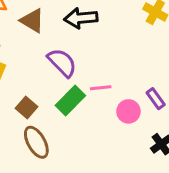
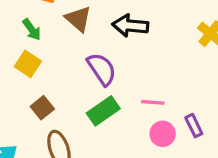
pink line: (101, 88) -> (153, 102), moved
brown square: (26, 107) -> (42, 108), moved

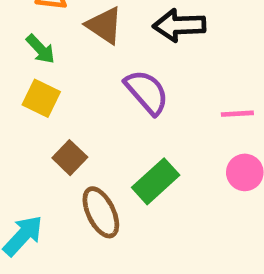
pink line: (153, 102) -> (237, 114), moved
green rectangle: (103, 111) -> (156, 181), moved

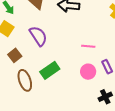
purple semicircle: (147, 92) -> (38, 36), moved

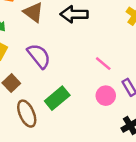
pink line: (88, 46) -> (103, 64), turned 40

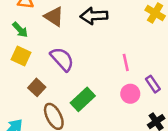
pink line: (103, 64) -> (126, 62), turned 42

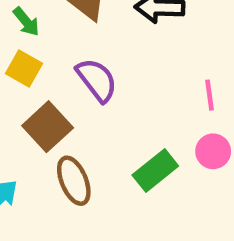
brown square: (37, 87) -> (48, 127), size x1.5
green rectangle: (83, 99) -> (155, 170), moved

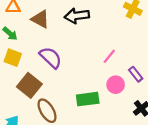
pink line: (210, 95) -> (109, 56), turned 56
green rectangle: (155, 170) -> (88, 99), turned 40

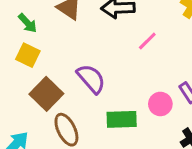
pink line: (109, 56) -> (147, 41), moved
purple semicircle: (51, 58) -> (91, 79), moved

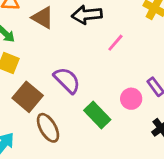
green rectangle: (122, 119) -> (97, 115), turned 52

